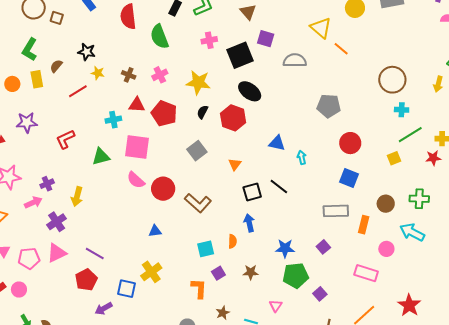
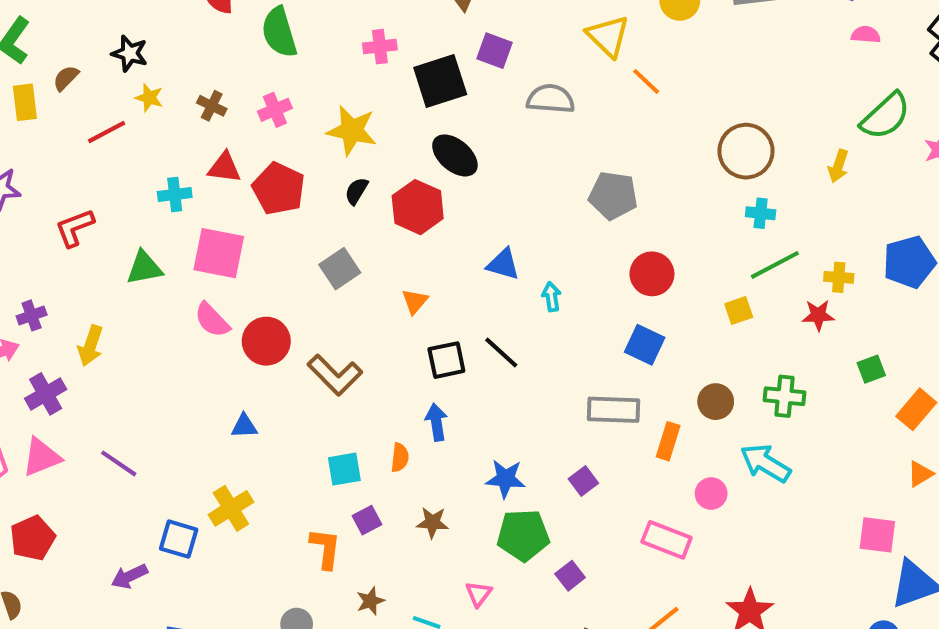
red pentagon: (86, 280) -> (33, 538), moved

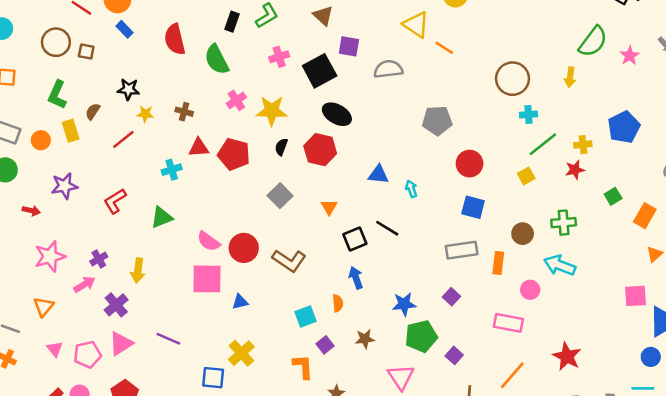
pink cross: (275, 110) -> (236, 100), moved
pink square: (219, 253) -> (207, 279), moved
pink triangle: (479, 594) -> (401, 377), size x1.6

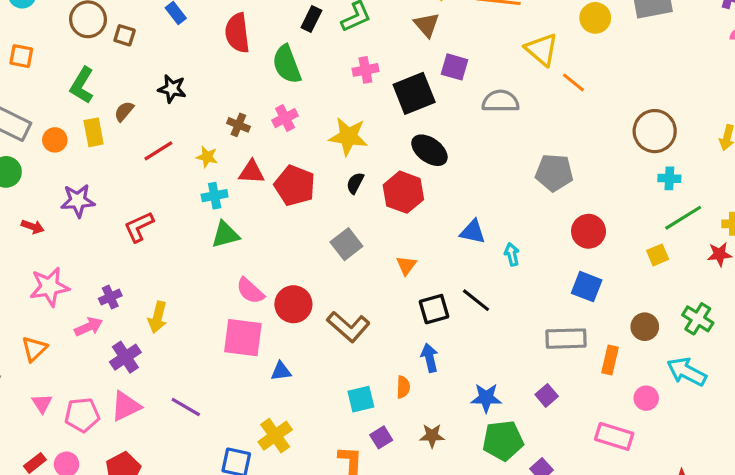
pink cross: (236, 100) -> (285, 118), moved
yellow star: (145, 114) -> (207, 157), moved
green triangle: (162, 217) -> (225, 235), moved
green cross: (564, 223) -> (698, 319), turned 30

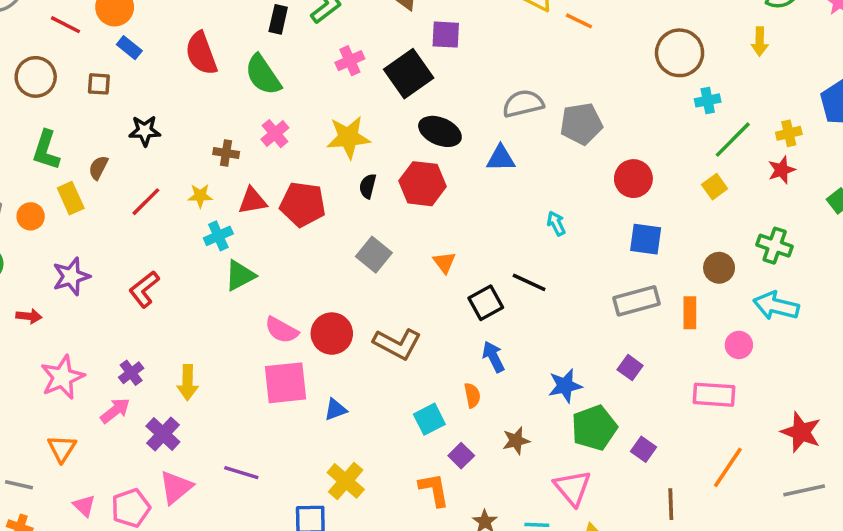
brown square: (125, 35) -> (99, 84), moved
gray semicircle: (500, 101) -> (523, 104), moved
blue triangle: (473, 232) -> (501, 158), moved

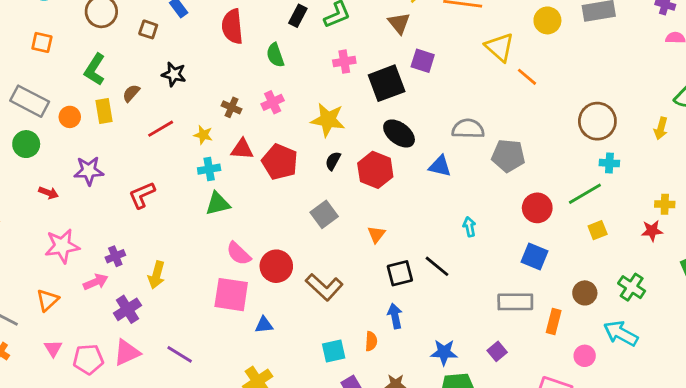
green semicircle: (263, 75) -> (275, 55), size x0.7
green line: (733, 140) -> (585, 194), moved

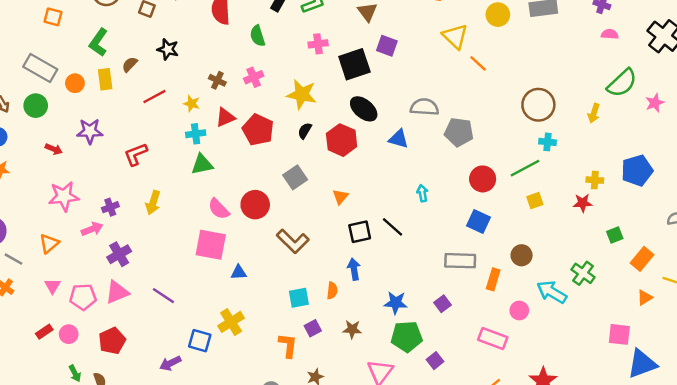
red triangle: (242, 149) -> (225, 117), turned -30
red circle: (276, 266) -> (255, 205), moved
yellow arrow: (157, 275) -> (153, 203), moved
green cross: (632, 287) -> (583, 273), moved

